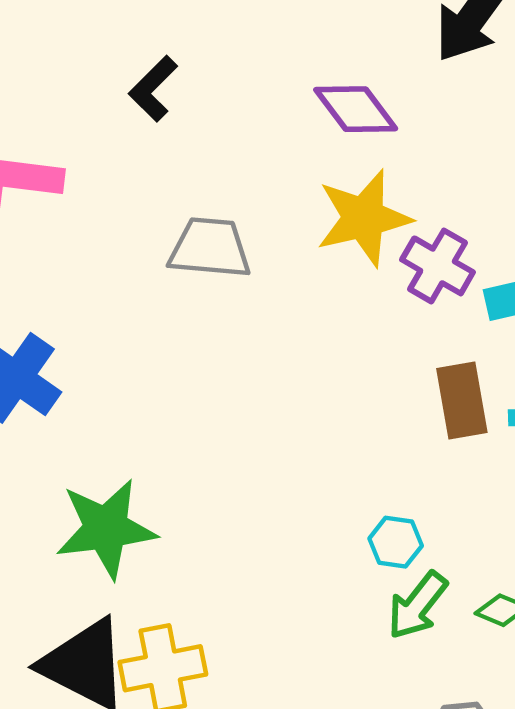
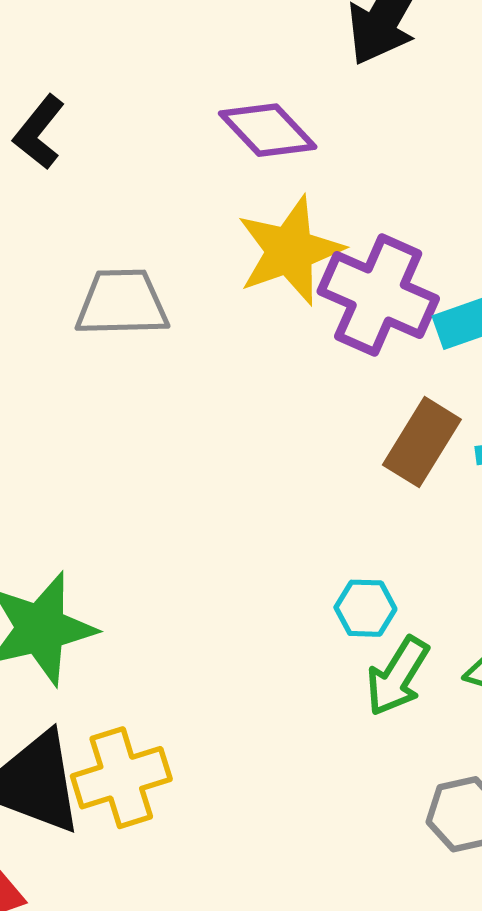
purple cross: (438, 266) -> (378, 295), size x1.4
brown rectangle: (462, 401) -> (422, 442), turned 48

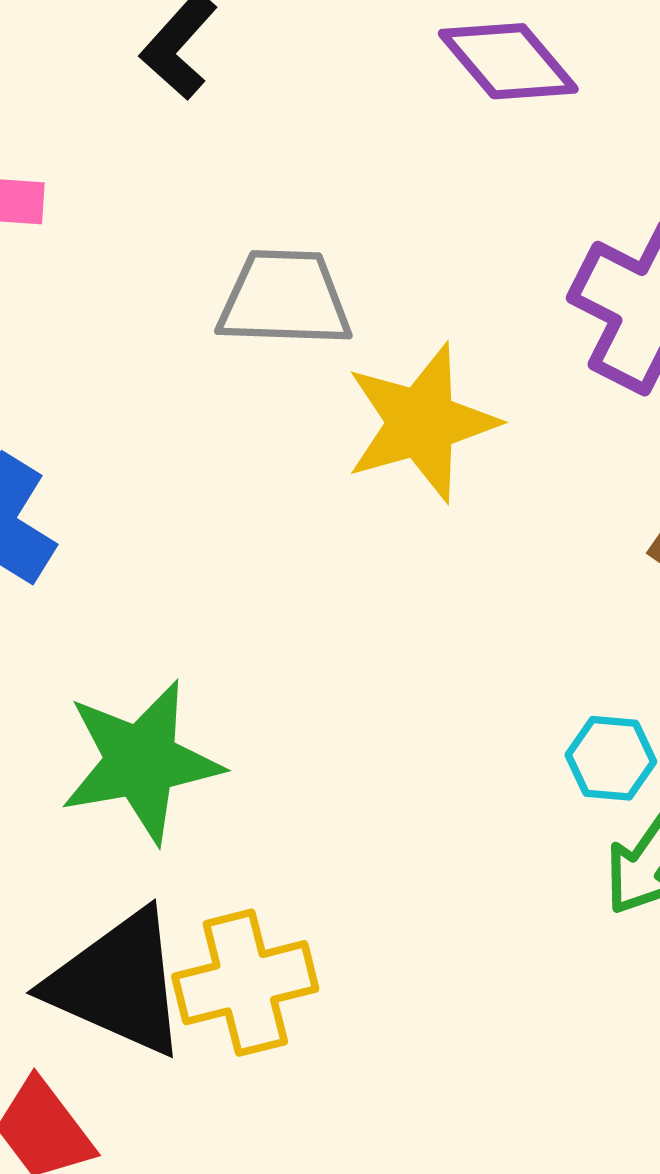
yellow star: (290, 251) -> (421, 423), moved

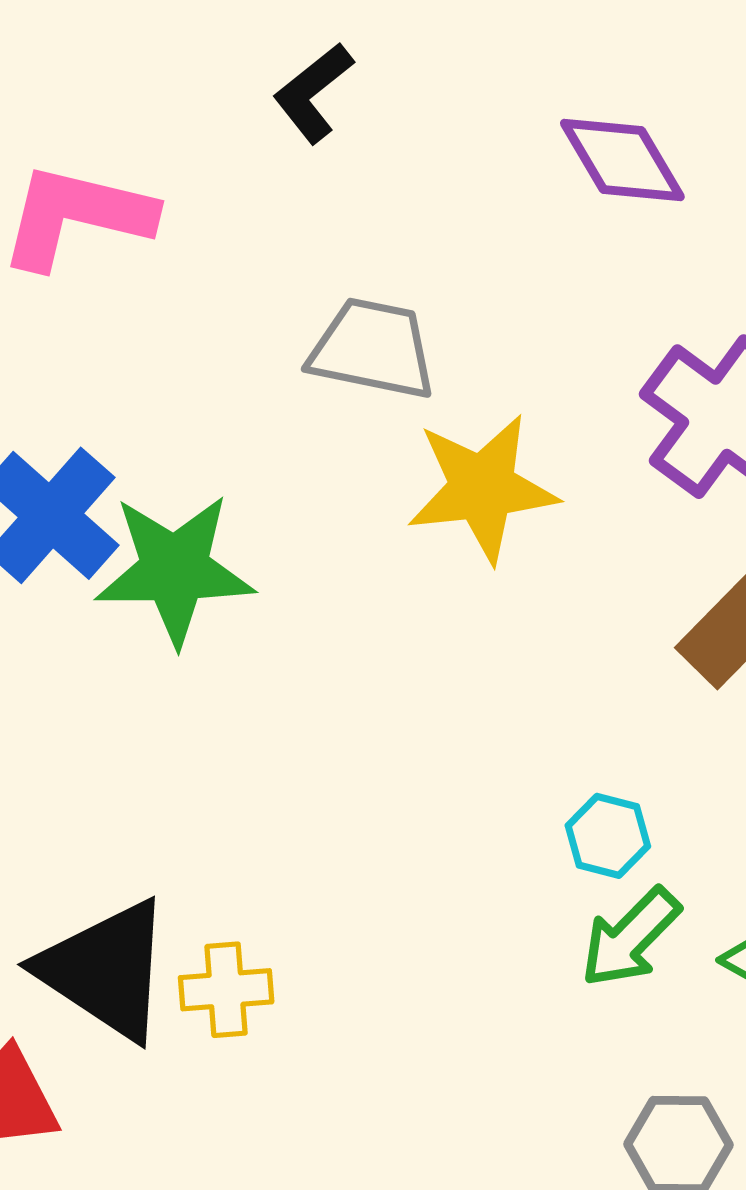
green star: (141, 762) -> (175, 569), moved
yellow cross: (245, 983) -> (226, 990), size x0.7

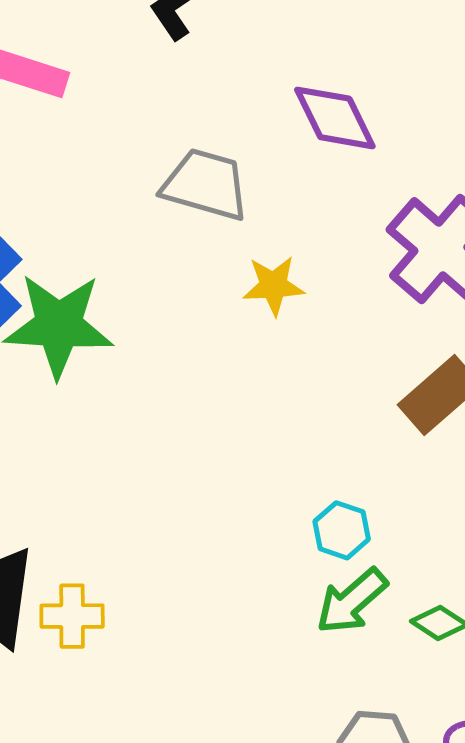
purple diamond: (622, 160) -> (335, 118), moved
yellow star: (482, 488) -> (273, 286), size x0.6

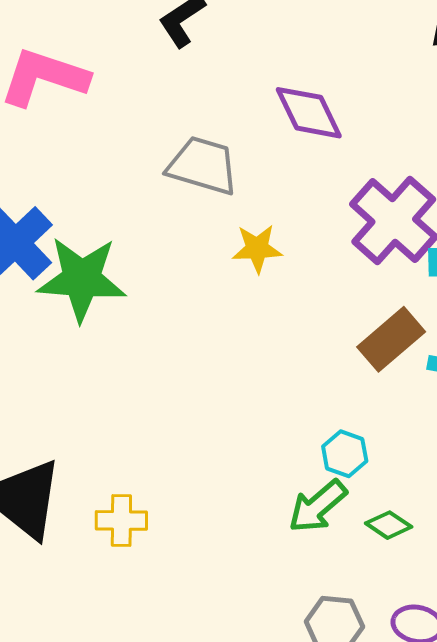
cyan hexagon: (342, 530) -> (345, 454), moved
yellow cross: (72, 616) -> (121, 520), moved

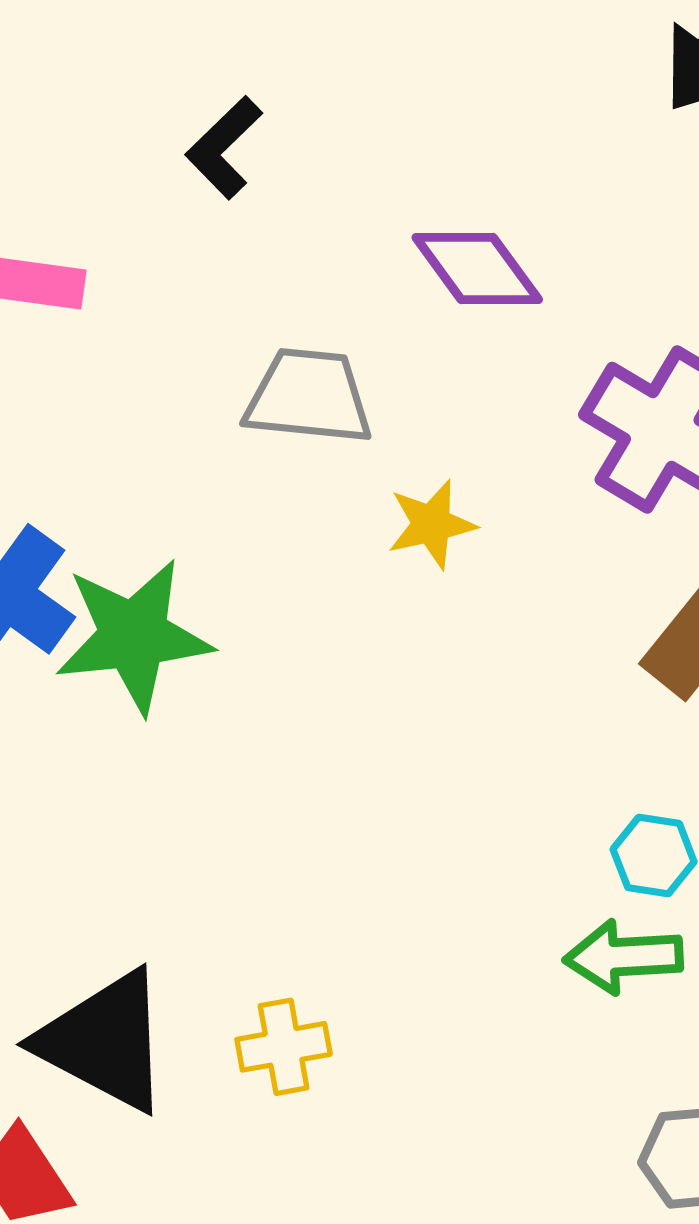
green arrow: (318, 506) -> (623, 957), turned 48

